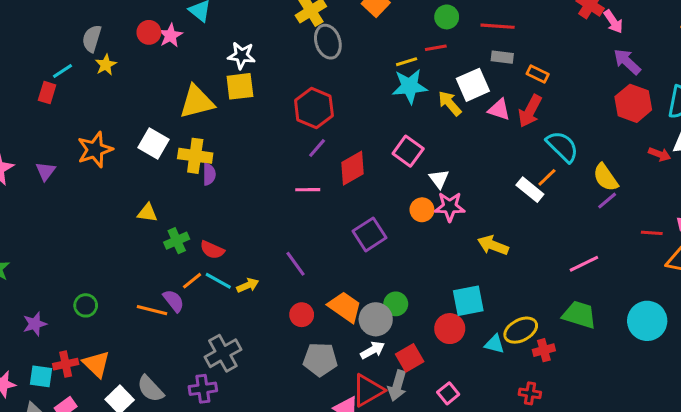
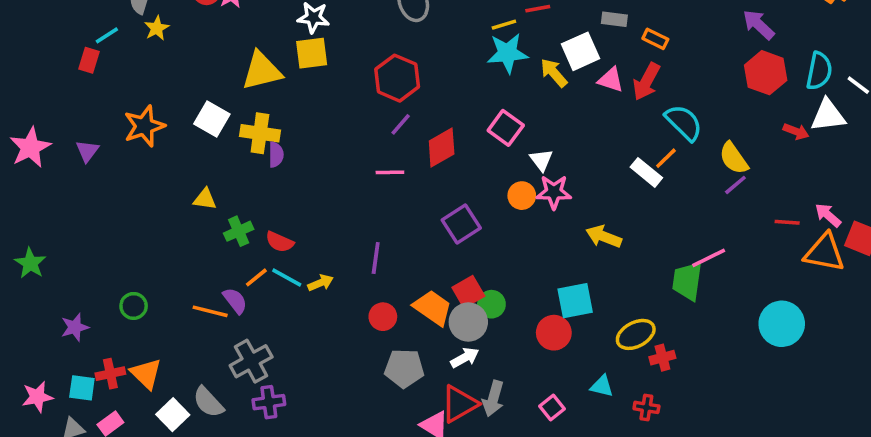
purple line: (295, 264) -> (376, 258), turned 44
green trapezoid: (579, 315) -> (687, 281), moved, turned -99
cyan triangle: (494, 344) -> (602, 386), moved
gray cross: (223, 353) -> (251, 361), moved
red square: (410, 358) -> (468, 292), moved

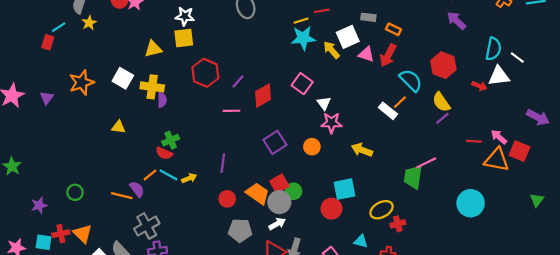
yellow triangle: (262, 71) -> (153, 49), size x0.7
red hexagon: (766, 73) -> (443, 65), moved
red hexagon: (397, 78) -> (205, 73), moved
orange circle: (522, 196) -> (312, 147), moved
green cross: (239, 231) -> (171, 140), moved

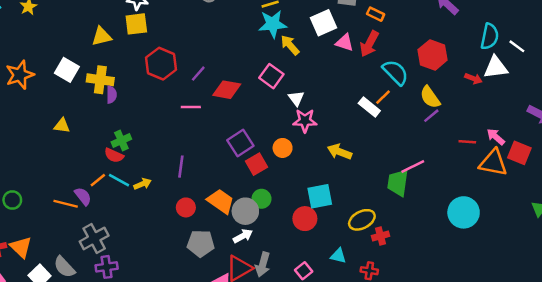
yellow arrow: (331, 50) -> (290, 45), moved
red diamond: (263, 96) -> (227, 90), turned 40
red square: (279, 184) -> (257, 164), moved

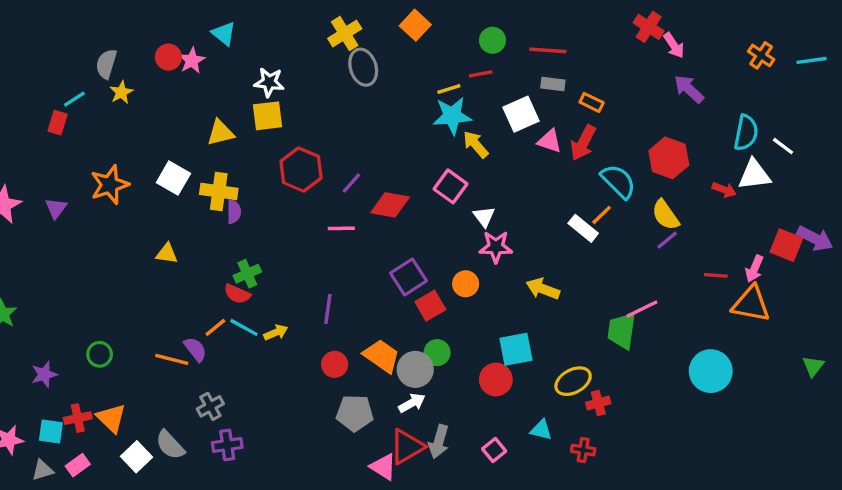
pink arrow: (496, 137) -> (754, 269), turned -108
red square: (519, 153) -> (786, 245), moved
gray cross: (94, 238) -> (210, 406), size x0.7

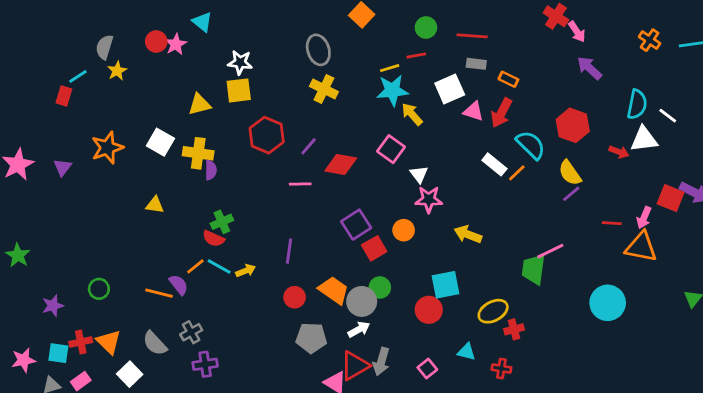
yellow cross: (345, 34) -> (324, 89), moved, turned -32
white rectangle: (583, 228) -> (494, 164), moved
gray semicircle: (170, 445) -> (155, 343), moved

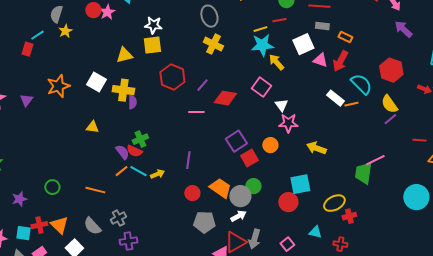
orange line: (517, 173) -> (351, 104), turned 32
purple semicircle: (179, 285) -> (122, 152), moved

